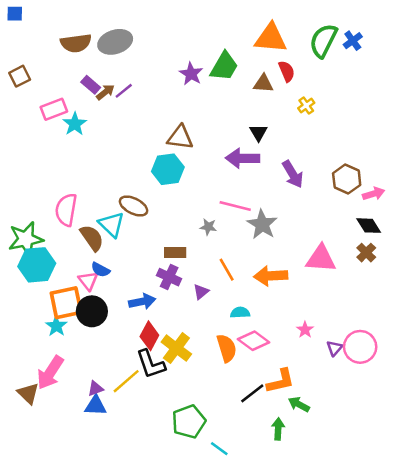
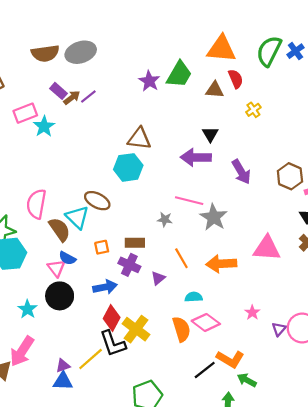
orange square: (66, 303) -> (102, 247), moved, size x0.5
orange L-shape: (281, 381) -> (230, 359), turned 44

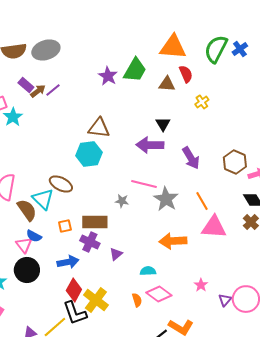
brown rectangle: (135, 243) -> (95, 222), size x1.4
orange line: (181, 258) -> (202, 201), moved
orange semicircle: (181, 329) -> (137, 300), size x0.6

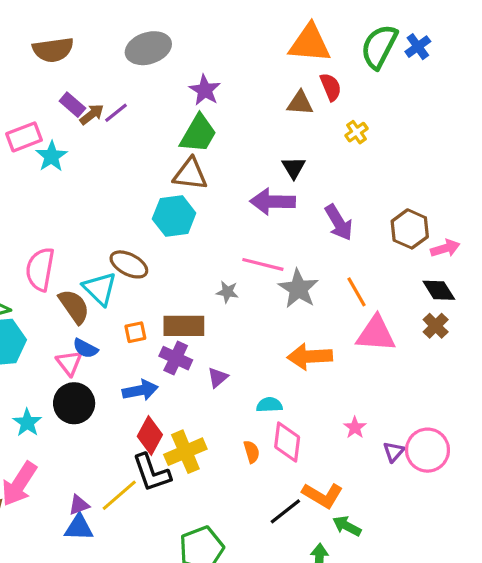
gray ellipse: (46, 50) -> (148, 48), moved
green trapezoid: (135, 70) -> (198, 134), moved
pink diamond: (159, 294) -> (287, 442), turned 60
yellow cross: (96, 300) -> (185, 452), turned 30

